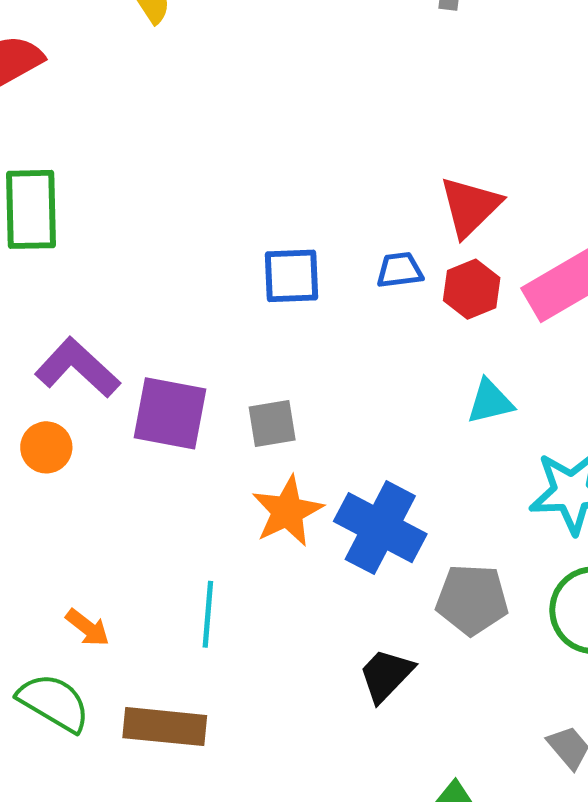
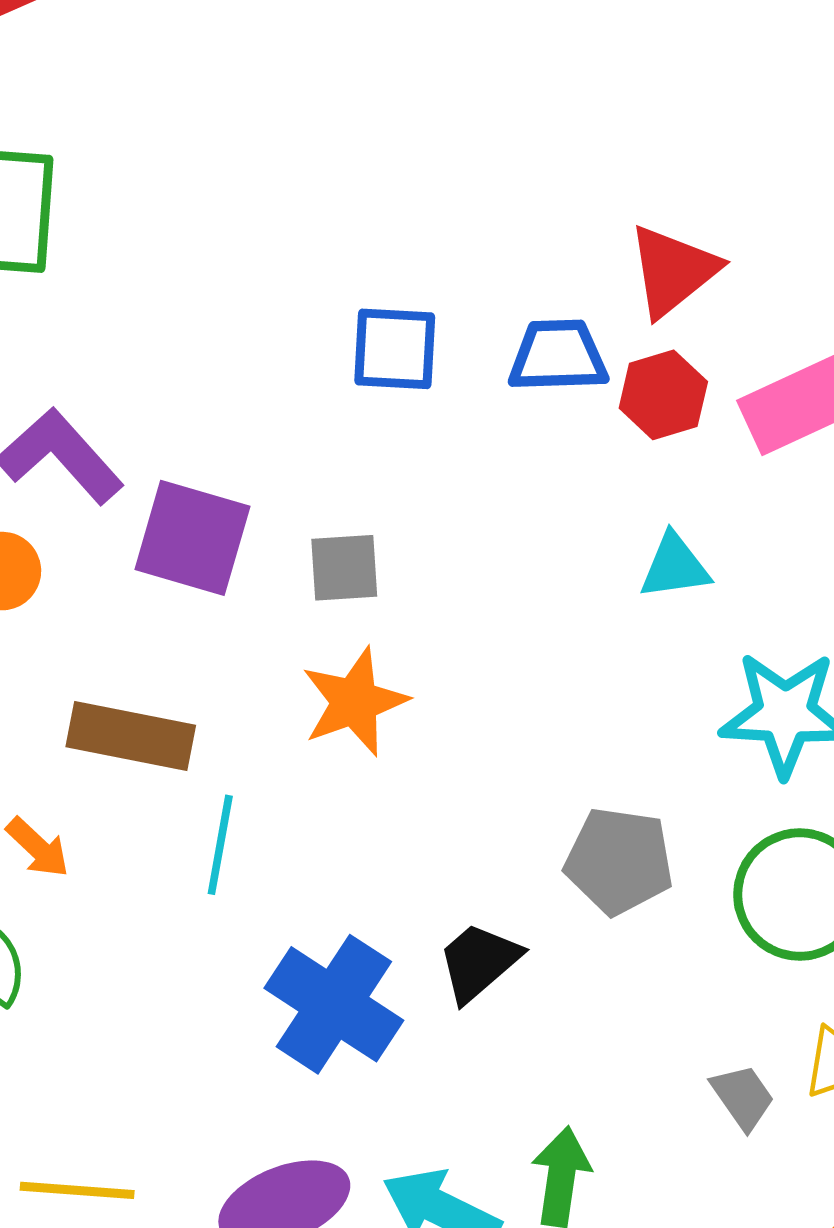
blue trapezoid: (400, 270) -> (558, 356), size x1.4
blue cross: (380, 528) -> (334, 1004), moved
brown rectangle: (165, 727) -> (131, 736), moved

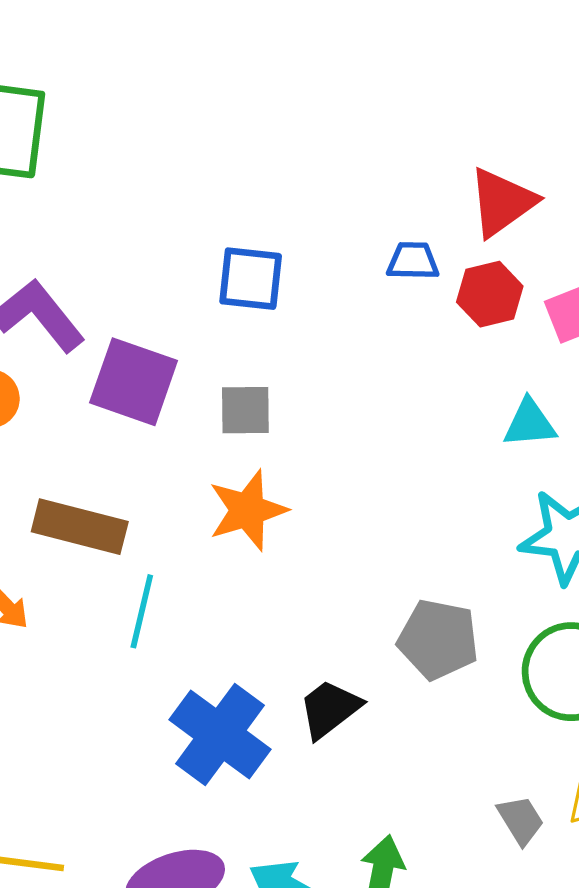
blue square: (395, 349) -> (251, 279), moved
blue trapezoid: (558, 356) -> (413, 261), size x0.7
cyan triangle: (675, 566) -> (530, 423), moved

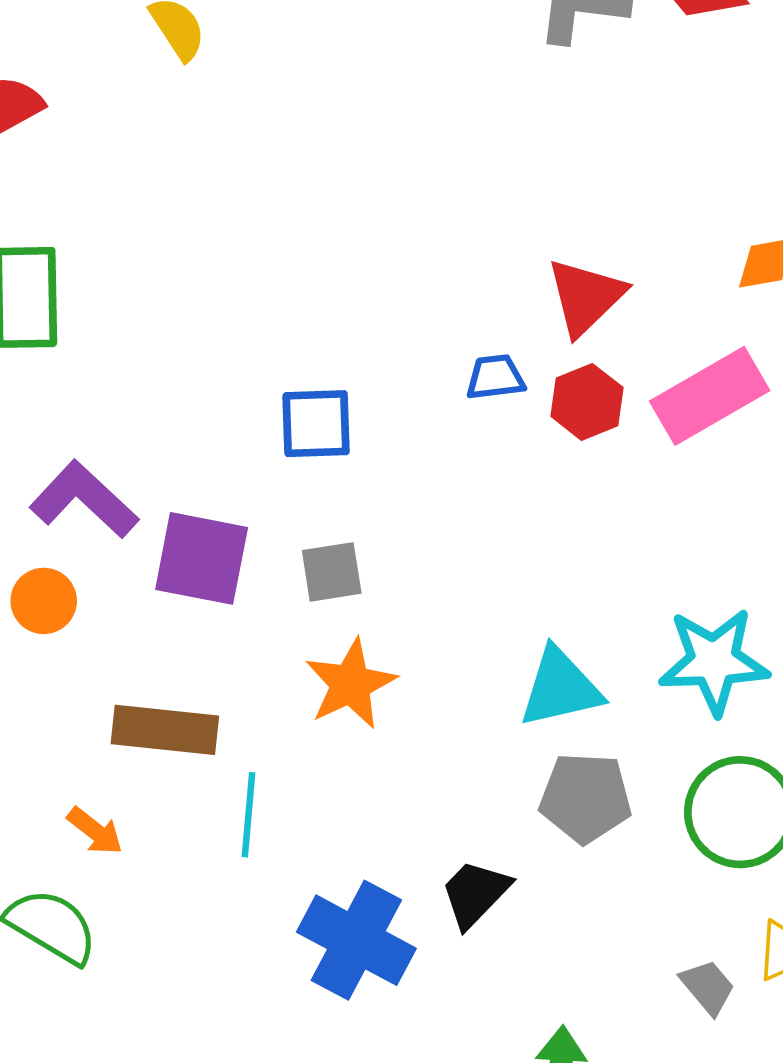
cyan triangle: (530, 423) -> (560, 688), moved, size x1.4

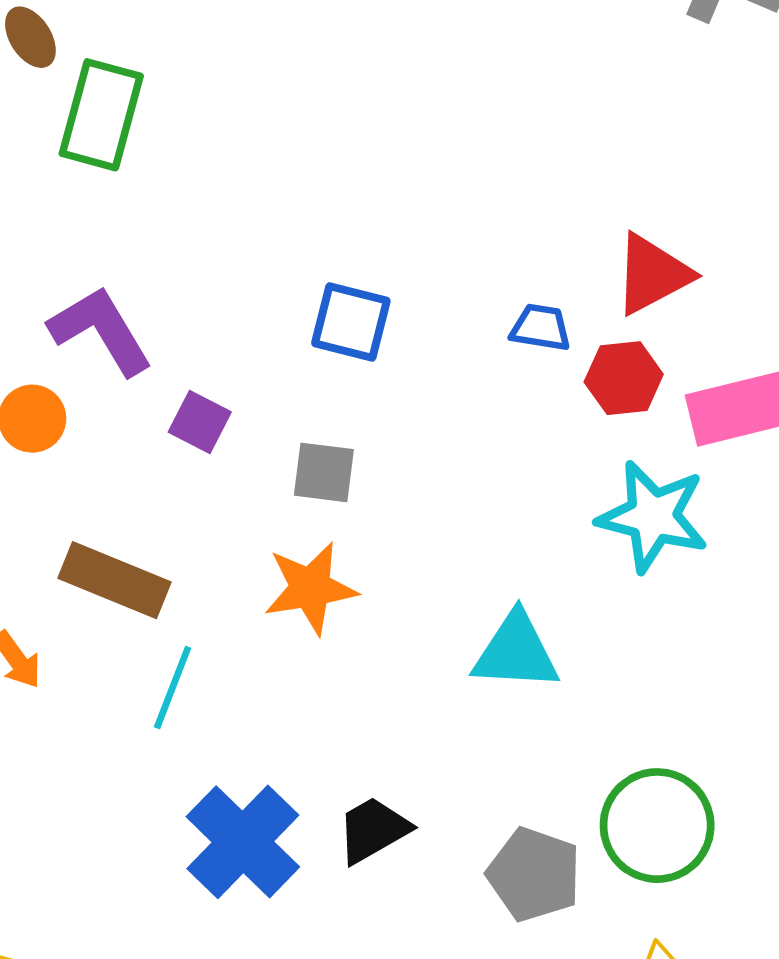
purple square: (202, 558) -> (200, 422), size x0.6
cyan star: (714, 661) -> (653, 516), moved
gray pentagon: (586, 798) -> (534, 874), moved

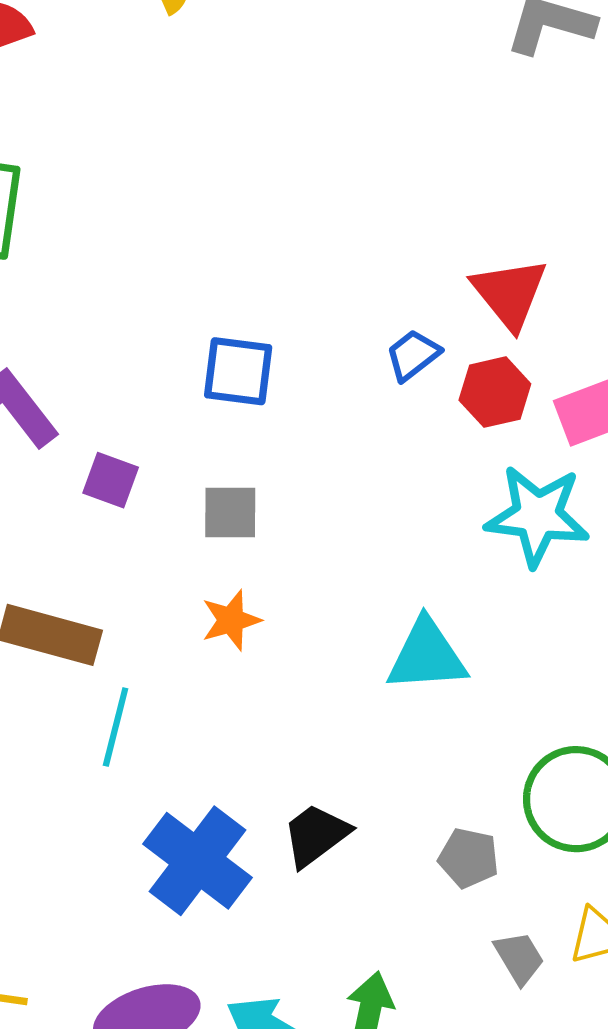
red triangle: (652, 274) -> (510, 293), turned -34
blue trapezoid: (541, 328) -> (413, 355), turned -40
orange star: (310, 588) -> (231, 620), size x0.7
gray pentagon: (534, 874) -> (469, 858), size x0.7

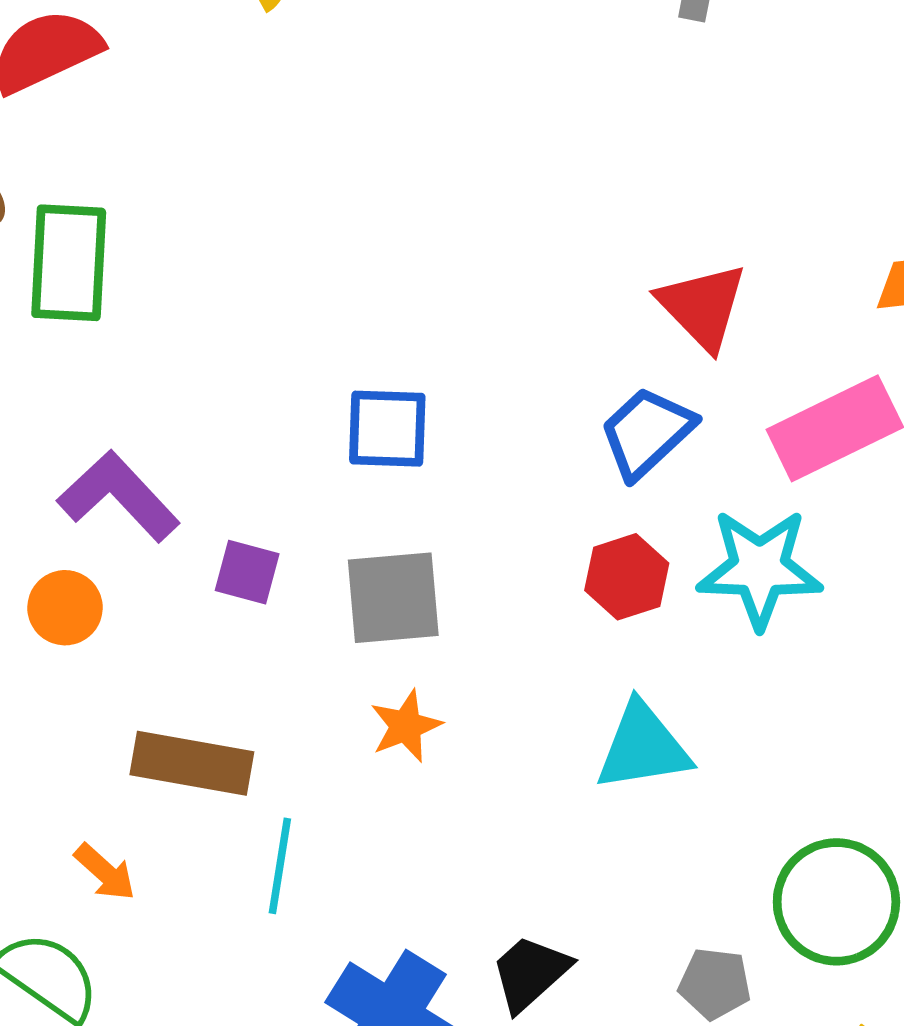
blue trapezoid: (413, 355) -> (647, 432), moved, size x1.5
red hexagon: (495, 392) -> (627, 577), moved
gray square: (230, 512) -> (393, 598), size x1.4

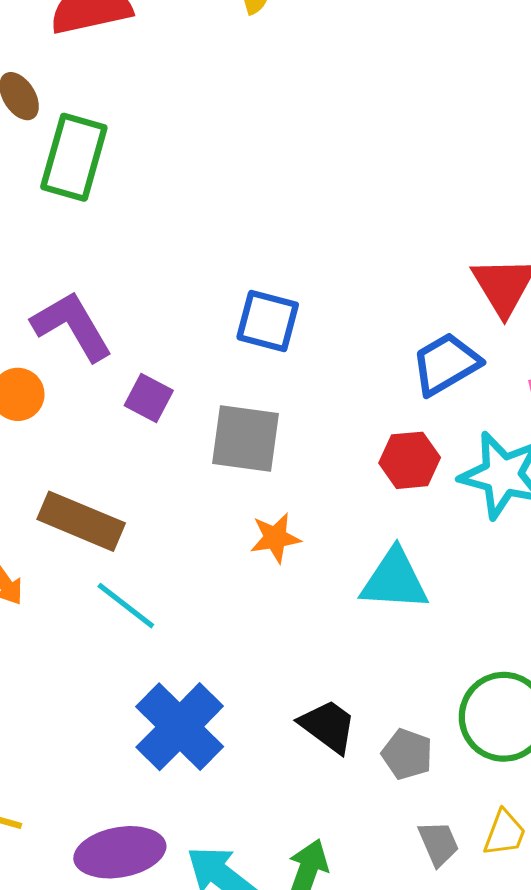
orange star: (406, 726) -> (275, 538), moved
cyan line: (280, 866) -> (126, 606), turned -74
black trapezoid: (530, 973) -> (328, 726), moved, turned 66

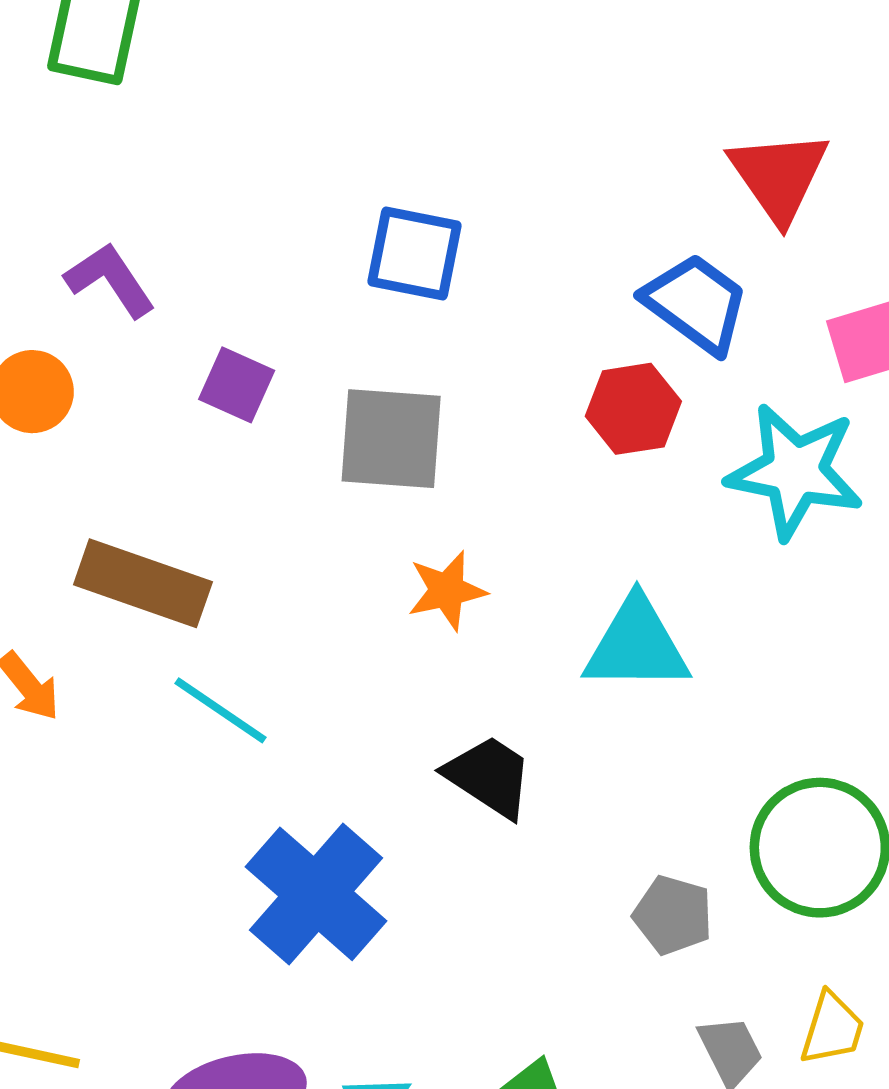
purple L-shape: (72, 326) -> (110, 280), size x0.7
blue trapezoid: (446, 364) -> (696, 303), turned 70
red hexagon: (410, 460) -> (633, 409), moved
black trapezoid: (328, 726) -> (489, 776), moved

